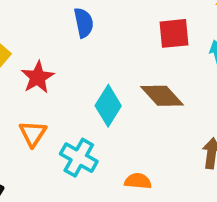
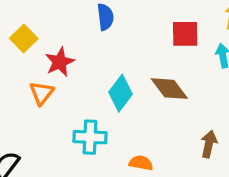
orange triangle: (33, 134) -> (42, 93), moved
cyan cross: (79, 158) -> (90, 137), turned -32

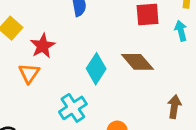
cyan cross: (90, 137) -> (73, 108), turned -32

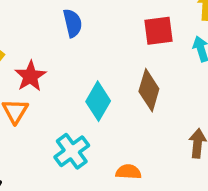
brown diamond: (137, 62) -> (149, 90), turned 60

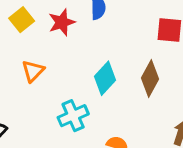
red star: (30, 76) -> (62, 22), moved

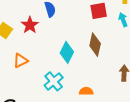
orange triangle: (33, 71) -> (21, 61), turned 35

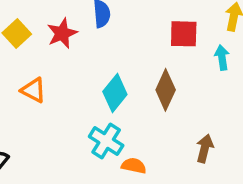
orange triangle: (21, 61) -> (33, 90), turned 42
cyan cross: (54, 81) -> (106, 141), moved, turned -30

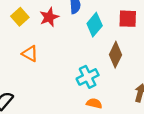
cyan diamond: (115, 93) -> (95, 25), moved
cyan cross: (106, 141) -> (88, 77), moved, turned 30

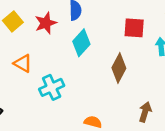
cyan diamond: (95, 25) -> (81, 43), moved
cyan cross: (88, 77) -> (52, 87), moved

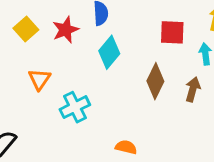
orange triangle: (23, 63) -> (39, 79), turned 36
brown arrow: (145, 112) -> (193, 89), moved

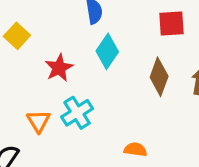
red star: (66, 30) -> (59, 68), moved
orange triangle: (39, 79) -> (38, 121), moved

